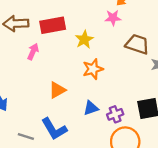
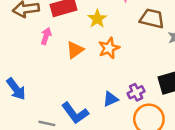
orange triangle: (57, 90) -> (75, 50), moved
blue triangle: (91, 108) -> (110, 99), moved

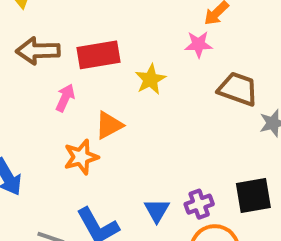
orange star: (109, 48) -> (81, 157), moved
blue triangle: (110, 99) -> (157, 210), turned -42

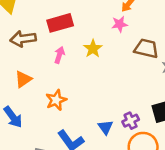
red rectangle: (98, 55) -> (60, 23), moved
pink arrow: (65, 98) -> (59, 55), moved
orange triangle: (109, 125) -> (23, 79), moved

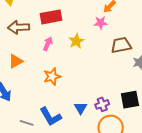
brown trapezoid: (146, 48) -> (121, 45), turned -30
orange star: (56, 100) -> (52, 76), moved

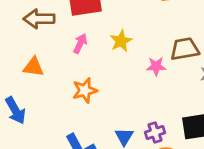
pink star: (101, 23) -> (156, 66), moved
orange triangle: (16, 61) -> (33, 67), turned 35

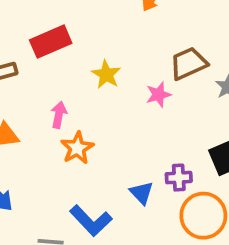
pink arrow: (80, 44) -> (59, 115), moved
purple cross: (155, 133) -> (179, 178), turned 30

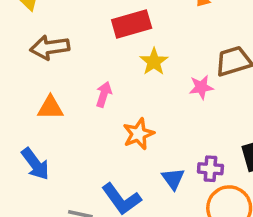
red rectangle: (51, 42) -> (132, 24), moved
orange star: (77, 148) -> (138, 134), moved

